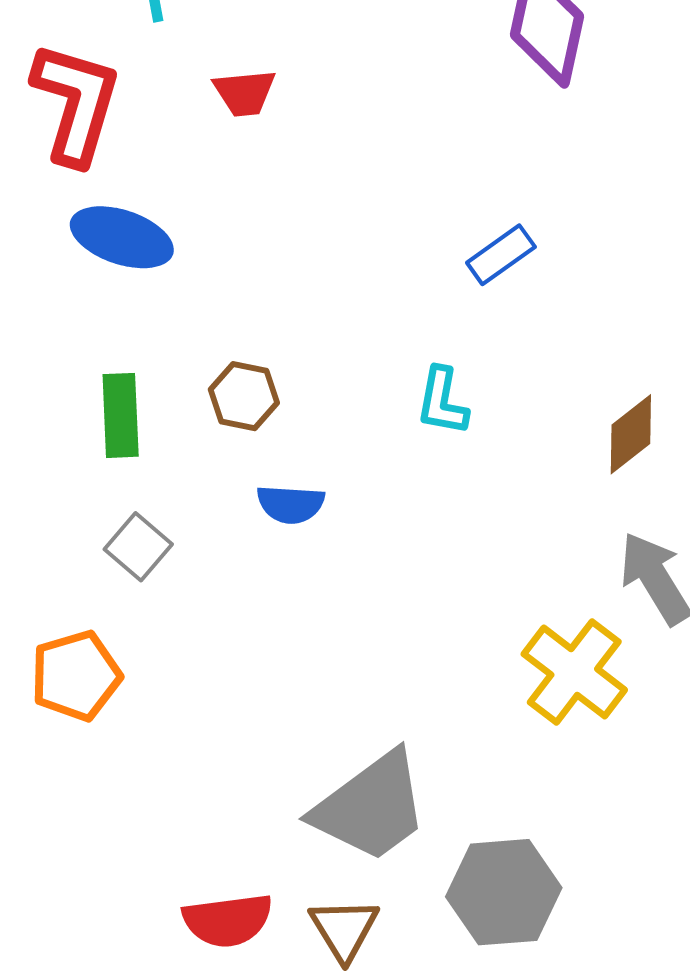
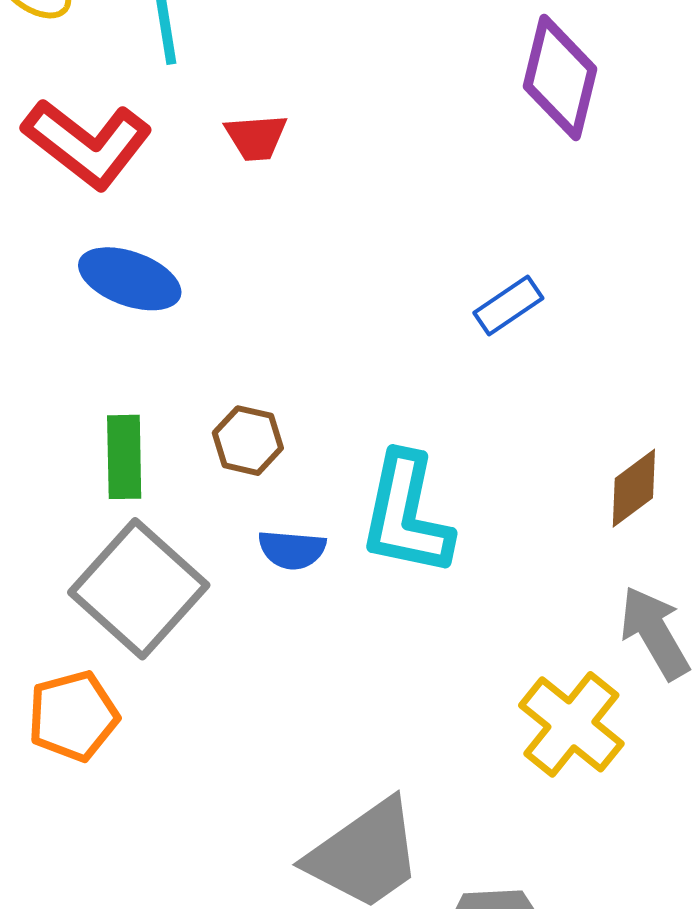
red L-shape: (76, 103) -> (87, 144), turned 110
cyan L-shape: (442, 401) -> (406, 515), moved, size x1.8
gray square: (138, 547) -> (139, 589), size x2.0

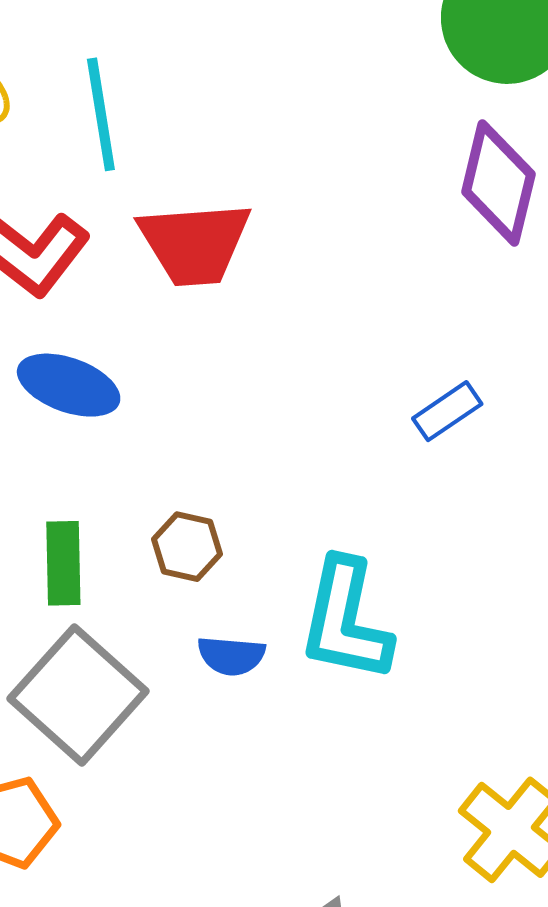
red trapezoid: (256, 137) -> (195, 243), size x1.8

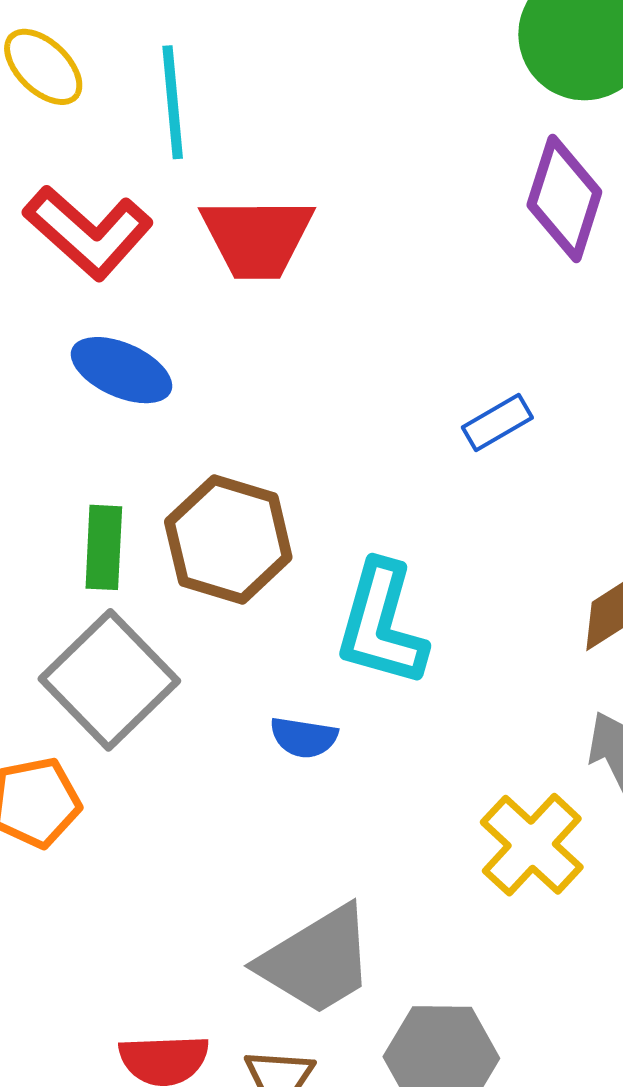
brown hexagon: (187, 547) -> (228, 540), size x1.8
blue semicircle: (231, 656) -> (304, 737), moved

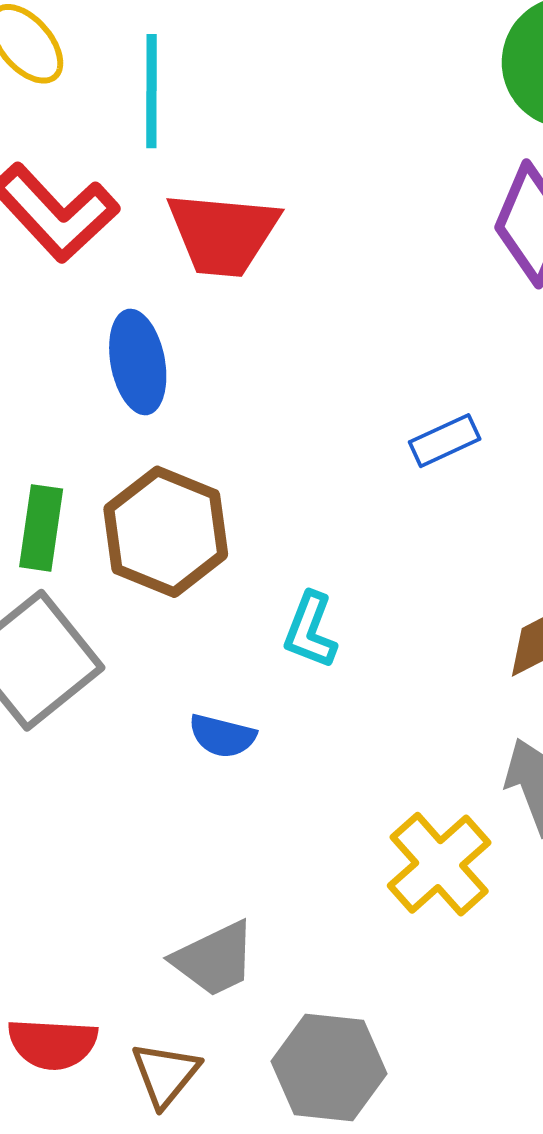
blue ellipse: (121, 370) -> (138, 362), moved, turned 50
cyan L-shape: (381, 624) -> (310, 630), size x0.6
gray trapezoid: (317, 960) -> (214, 959), size x0.7

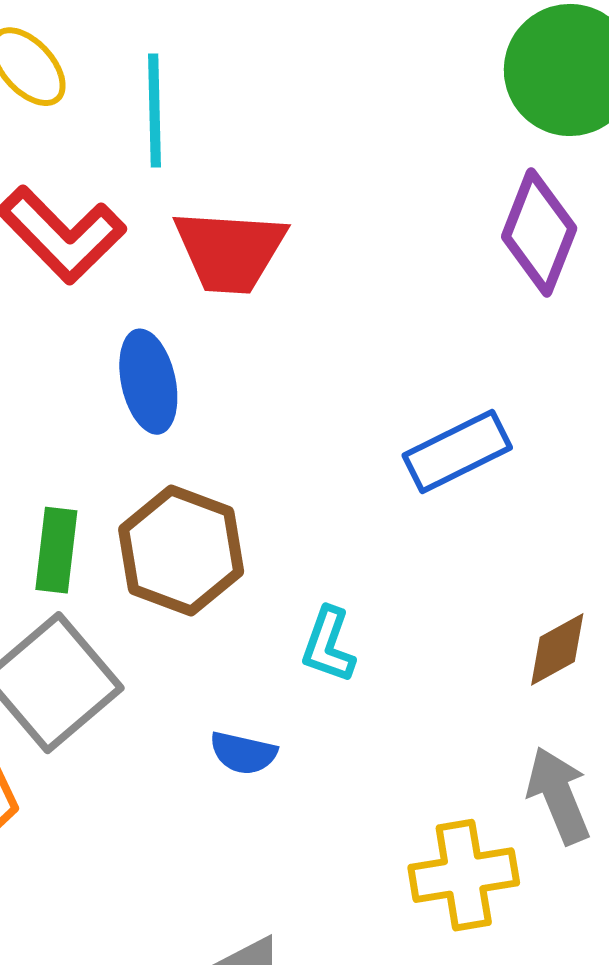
blue rectangle: (445, 441) -> (457, 452), size x1.5
yellow cross: (439, 864) -> (464, 875), turned 34

